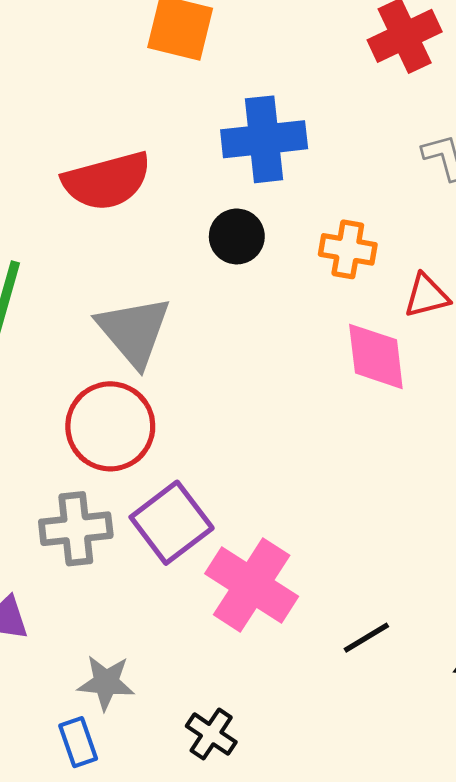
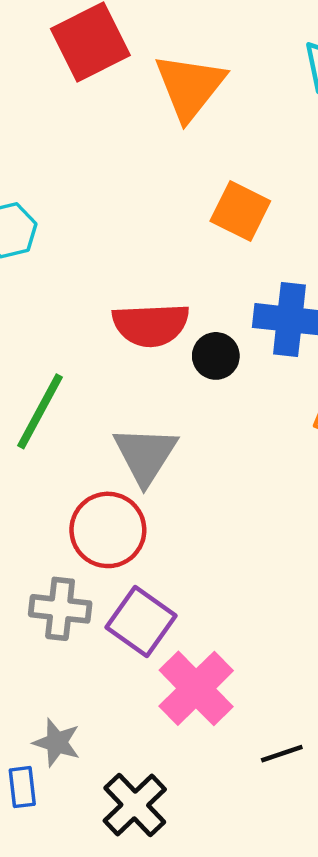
black circle: (237, 236) -> (216, 356), moved
purple square: (172, 523) -> (141, 622), turned -30
black cross: (211, 734) -> (135, 805), size x1.5

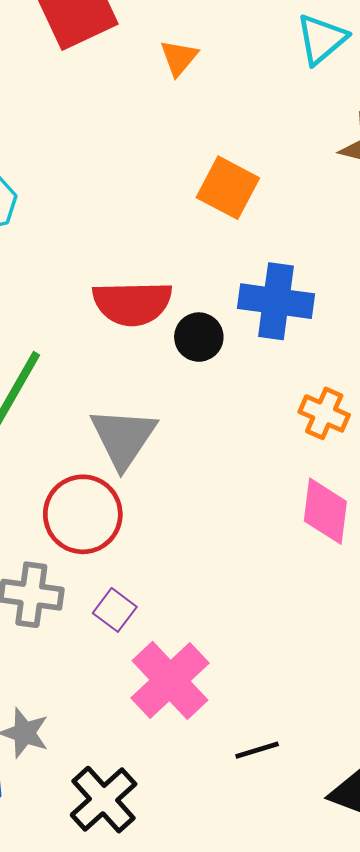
orange triangle: (190, 87) -> (179, 58), size x0.5
purple square: (141, 622) -> (115, 610), size x0.6

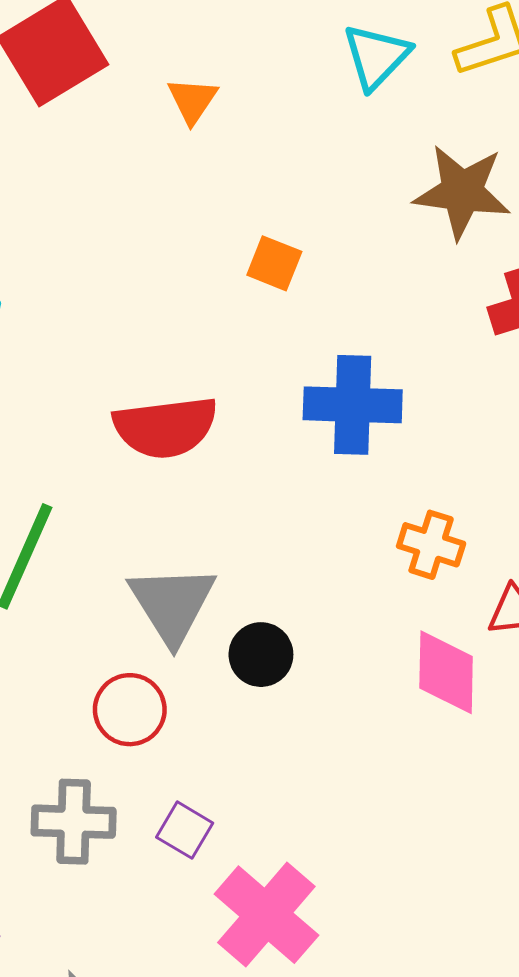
orange square: (228, 188) -> (274, 263), size x0.7
black circle: (199, 337) -> (261, 655), moved
red circle: (83, 514) -> (130, 710), size x0.7

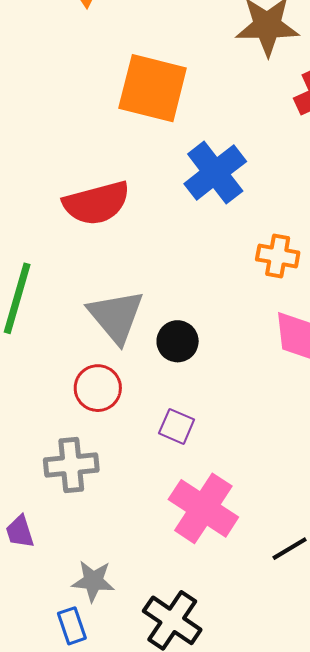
orange square: (274, 263) -> (153, 88), size x2.0
blue cross: (353, 405) -> (215, 173), turned -32
purple square: (185, 830) -> (177, 426), moved

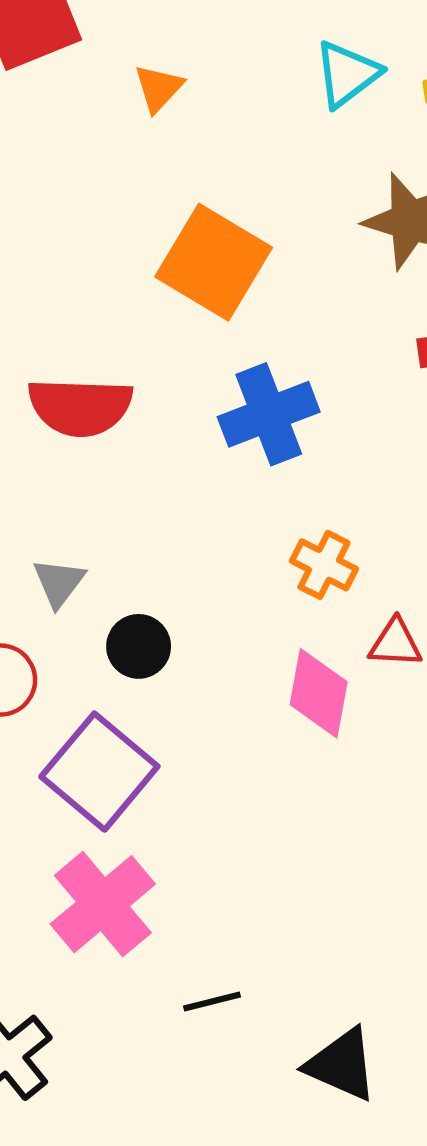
gray triangle: (116, 316) -> (59, 583), size x0.6
purple square: (177, 426) -> (99, 772), size x2.0

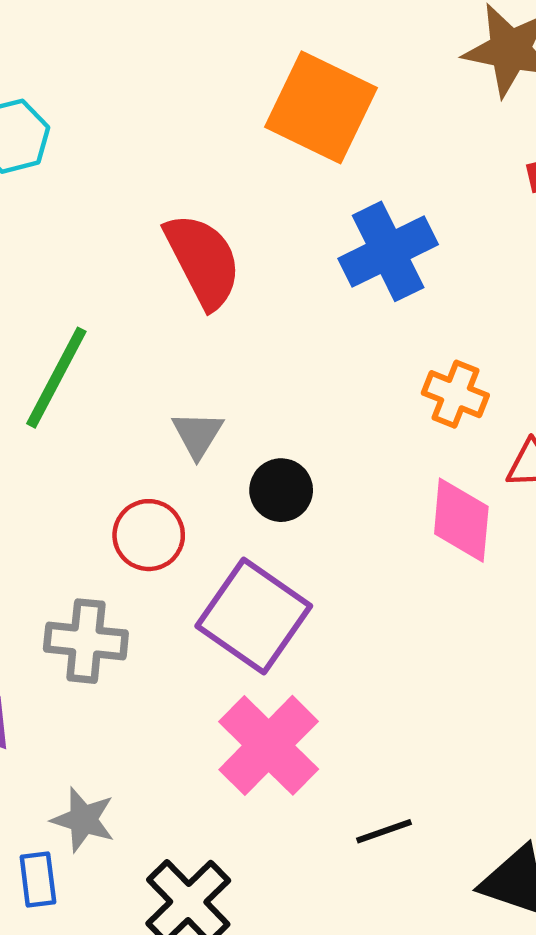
red semicircle: (80, 407) -> (203, 261), turned -114

